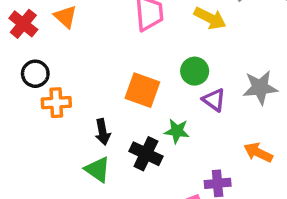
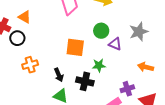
black circle: (35, 74) -> (17, 38), moved

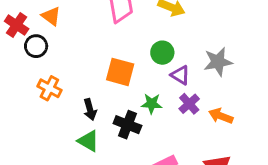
orange cross: (30, 65) -> (49, 88), turned 35
purple cross: (127, 89) -> (189, 104), moved, turned -32

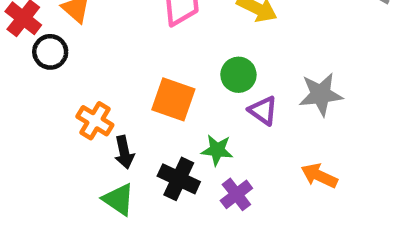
orange cross: (49, 88) -> (95, 121), moved
purple cross: (189, 104) -> (236, 194), moved

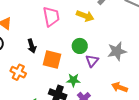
purple triangle: (263, 110) -> (92, 61), turned 40
black arrow: (124, 152) -> (32, 46), moved

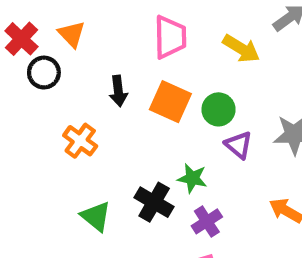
orange square: (52, 60) -> (170, 102), moved
purple triangle: (92, 61) -> (239, 145), turned -40

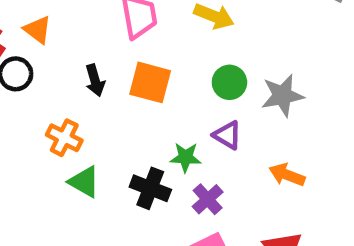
green circle: (219, 109) -> (229, 82), moved
purple triangle: (239, 145) -> (227, 135), moved
green triangle: (96, 216) -> (84, 182), moved

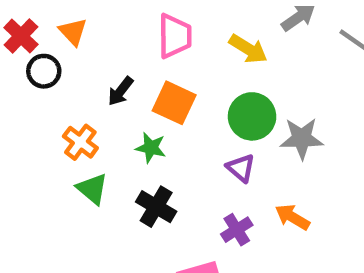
black arrow: (95, 80) -> (120, 91), turned 44
green circle: (229, 82) -> (252, 116), size x1.4
green star: (186, 157) -> (151, 148), moved
purple cross: (208, 199) -> (237, 230), moved

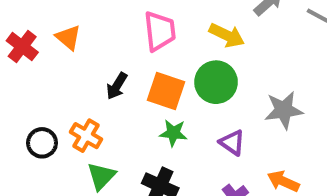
black circle: (44, 71) -> (42, 143), moved
green circle: (252, 116) -> (216, 82), moved
green star: (151, 148) -> (173, 133), moved
green triangle: (92, 189) -> (101, 176), turned 40

